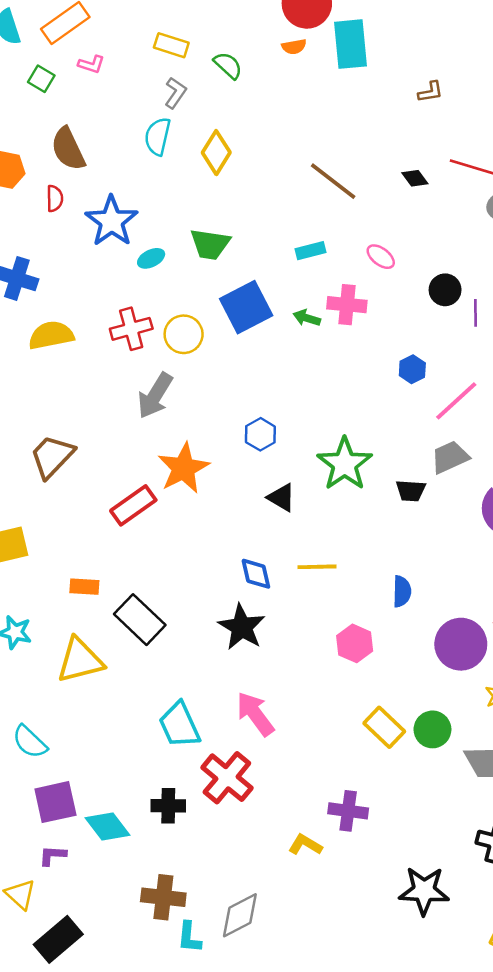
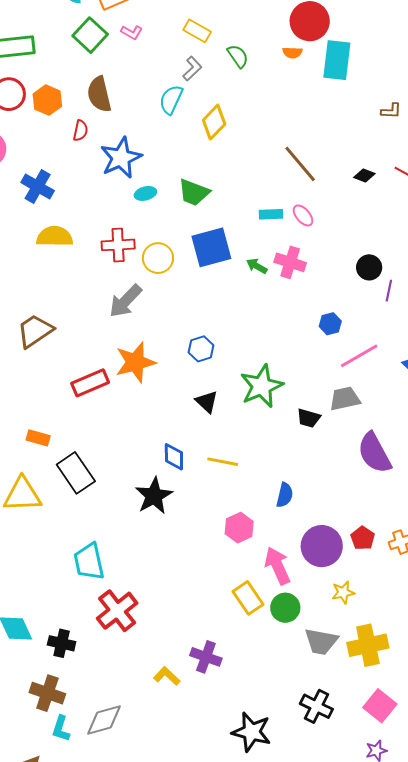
green square: (41, 79) -> (90, 35), size x1.6
black diamond: (415, 178) -> (364, 175), turned -45
pink ellipse: (381, 257) -> (303, 215), moved
pink arrow: (255, 714) -> (278, 566), moved
black cross: (168, 806) -> (62, 643), moved

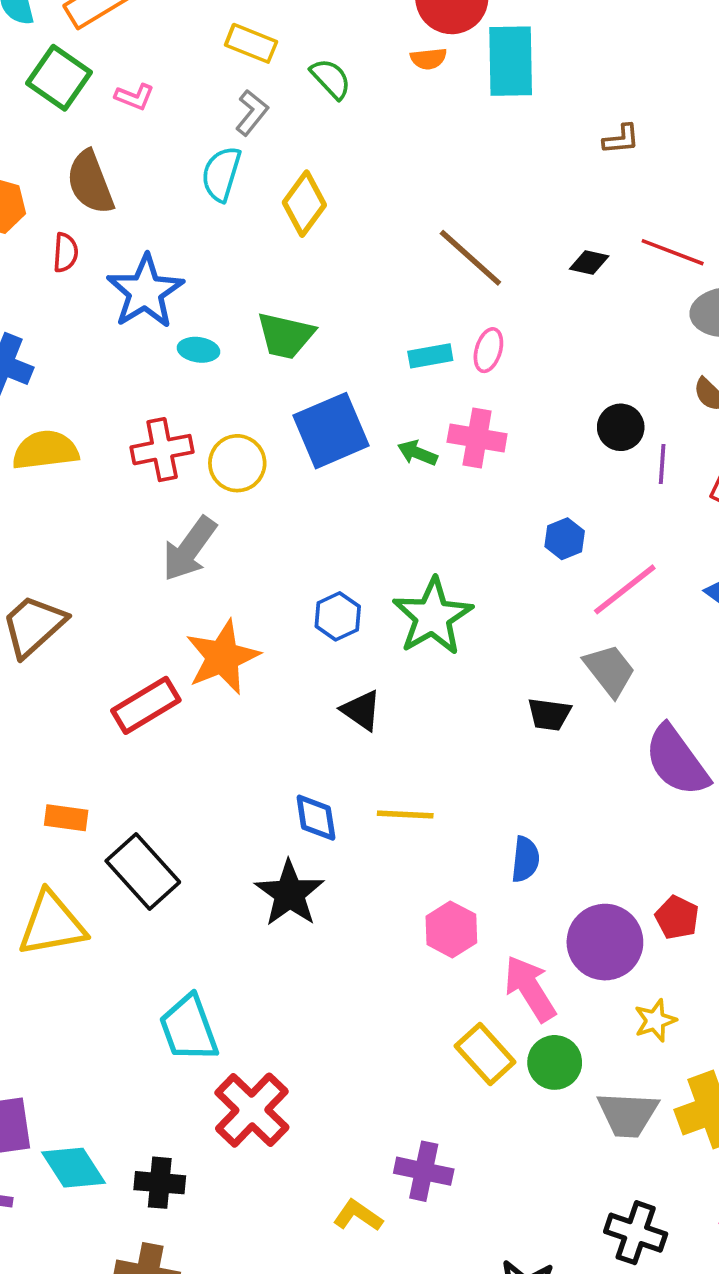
pink L-shape: (132, 32) -> (135, 97), moved
cyan ellipse: (145, 193) -> (198, 350), turned 30
pink ellipse: (303, 215) -> (488, 350), turned 65
green star: (262, 386) -> (433, 617), moved
gray trapezoid: (345, 399) -> (610, 670), turned 72

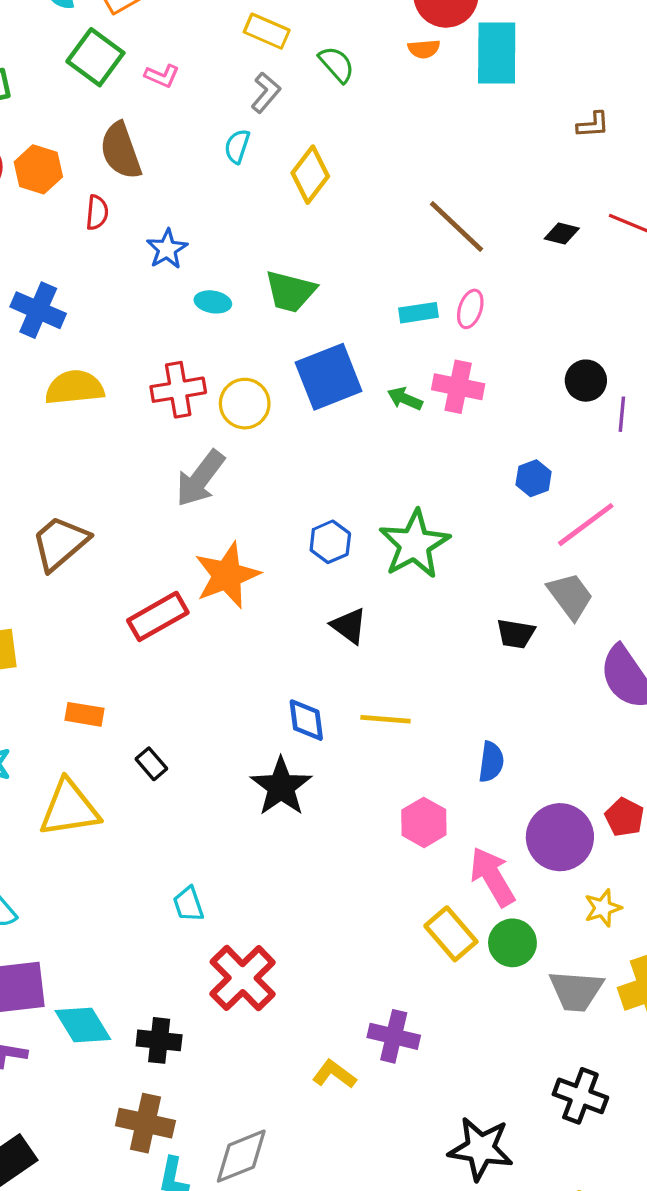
cyan semicircle: (221, 174) -> (237, 146), size x0.7
blue star: (145, 292) -> (167, 249), size x0.6
black rectangle: (143, 871) -> (151, 764), size x0.5
cyan trapezoid: (189, 1028) -> (188, 904), size x0.6

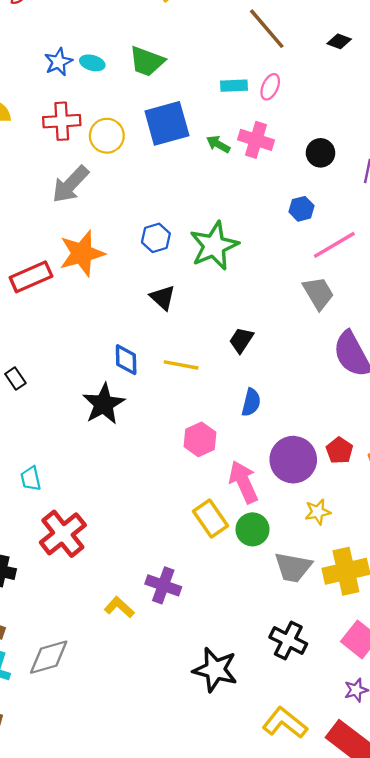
blue star: (167, 249) -> (58, 62), moved
black circle: (586, 381) -> (320, 153), moved
black trapezoid: (516, 634) -> (241, 340), moved, turned 108

